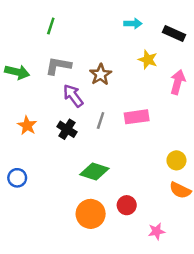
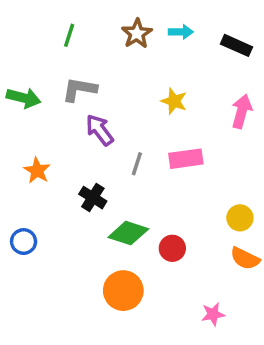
yellow star: (148, 60) -> (174, 101), moved
brown star: (101, 75) -> (137, 34), moved
black cross: (67, 129) -> (93, 198), moved
red circle: (127, 205) -> (172, 248), moved

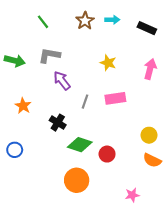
green line: (69, 35) -> (43, 22), turned -56

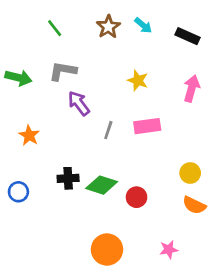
cyan arrow: (112, 20) -> (143, 25), turned 40
black cross: (58, 123) -> (68, 178), moved, turned -35
orange circle: (77, 180) -> (107, 249), moved

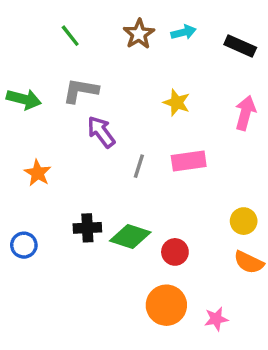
cyan arrow: (143, 25) -> (184, 32), turned -54
orange circle: (107, 249) -> (166, 305), moved

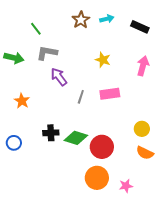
green line: (70, 36) -> (36, 29), moved
red circle: (175, 252) -> (102, 147), size x1.5

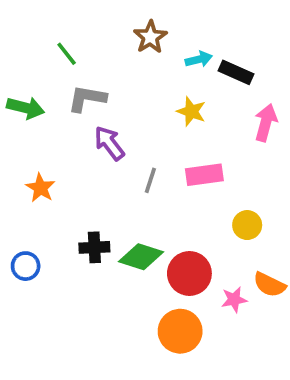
cyan arrow: (107, 19) -> (199, 59), moved
black rectangle: (140, 27) -> (236, 72), moved
yellow circle: (142, 129) -> (247, 225), moved
pink star: (126, 186) -> (234, 300), moved

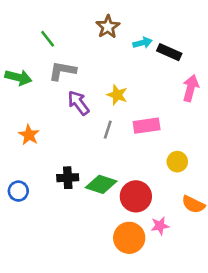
yellow star: (191, 111) -> (117, 95), moved
pink star: (234, 300) -> (160, 226), moved

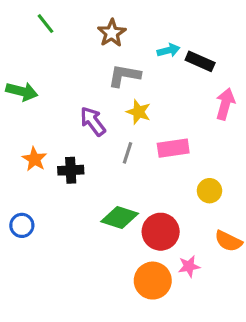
brown star: (108, 27) -> (112, 33), moved
green line: (48, 39) -> (46, 24), moved
gray L-shape: (62, 71) -> (124, 76), moved
black cross: (68, 178) -> (71, 170), moved

